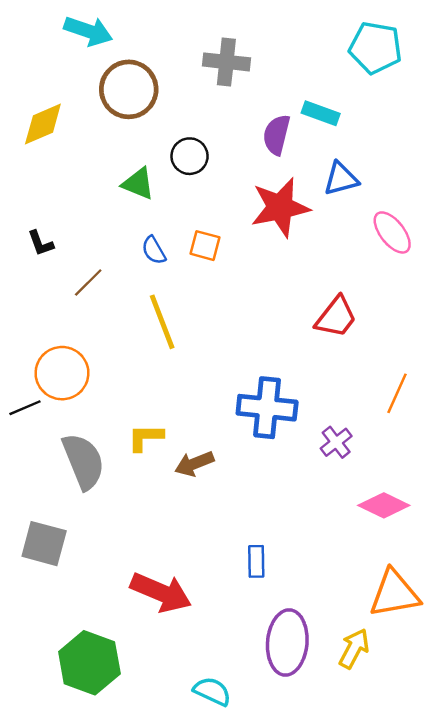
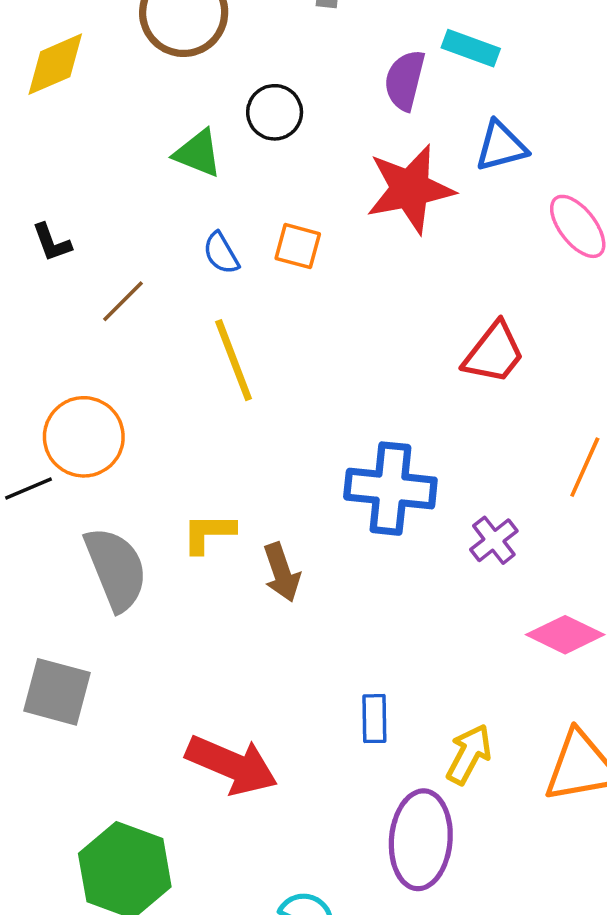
brown arrow: (194, 464) -> (282, 572), turned -87
yellow arrow: (354, 648) -> (469, 754), moved

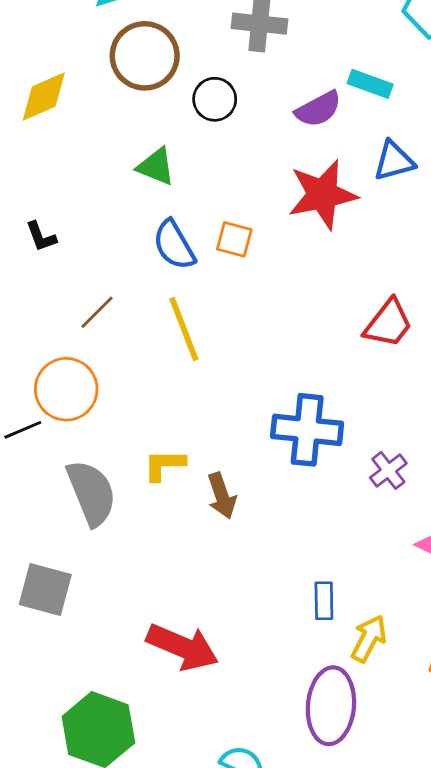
purple semicircle: (405, 80) -> (318, 109), turned -132
black circle: (275, 112) -> (215, 99), moved
blue semicircle: (221, 253) -> (174, 245), size x1.5
brown line: (123, 301) -> (97, 312), moved
blue rectangle: (374, 719) -> (324, 601), moved

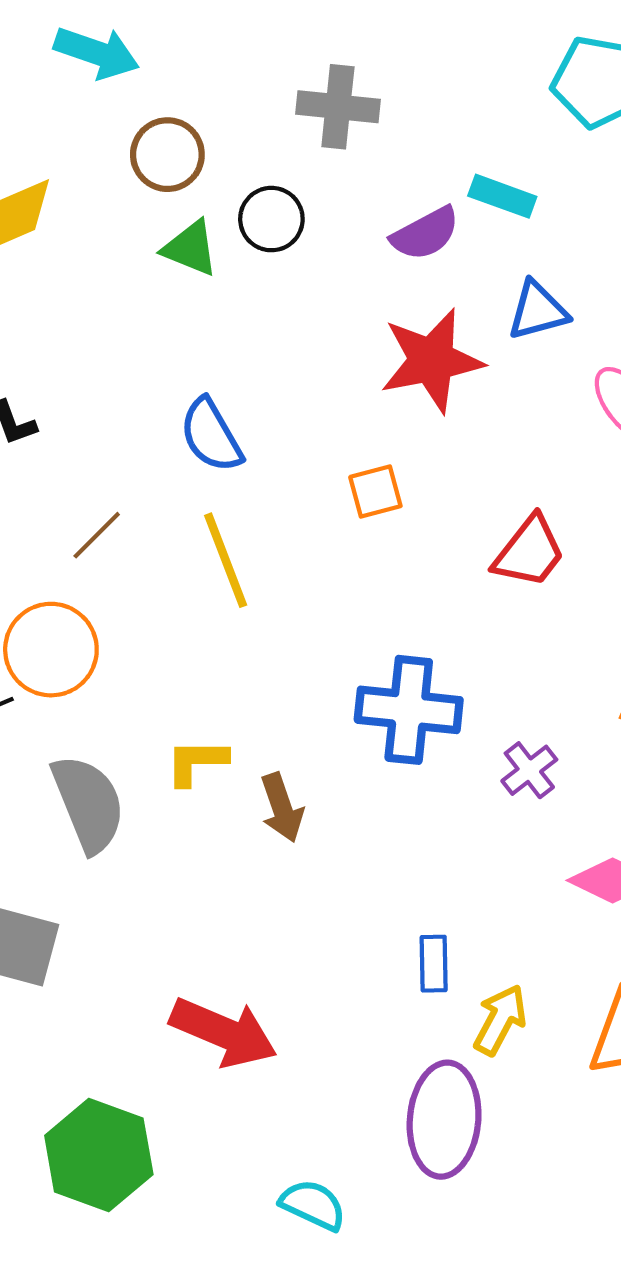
brown circle: (145, 56) -> (167, 155), size x0.7
green triangle: (156, 167) -> (190, 248), moved
orange square: (234, 239) -> (375, 492), moved, turned -30

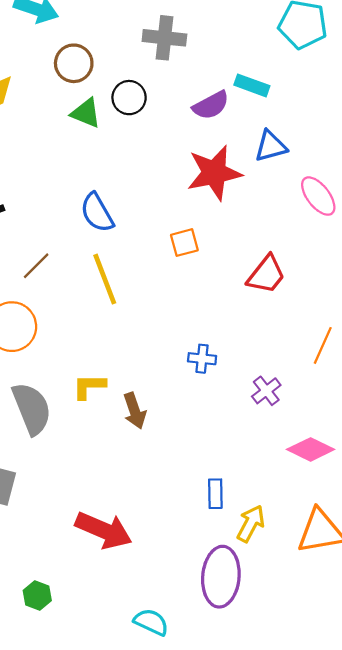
blue cross: (409, 710) -> (202, 359), size x0.5
green hexagon: (99, 1155) -> (37, 595), size x0.5

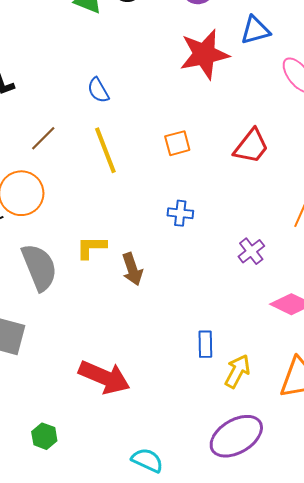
blue semicircle: (97, 213) -> (98, 90), size x0.7
orange square: (184, 243) -> (177, 143), moved
blue cross: (202, 359) -> (180, 213), moved
purple ellipse: (221, 577) -> (236, 436), moved, turned 54

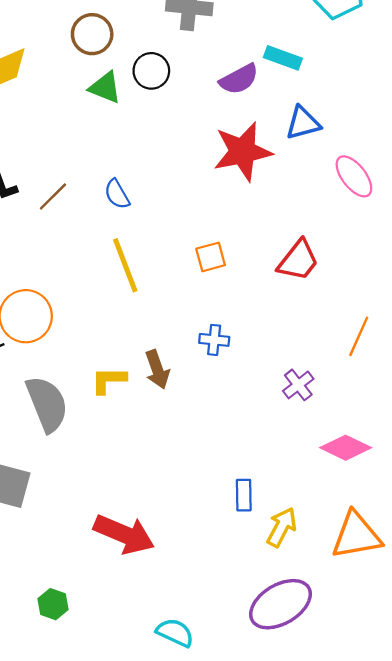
brown line: (43, 138) -> (53, 197), moved
brown arrow: (132, 269) -> (157, 370), moved

